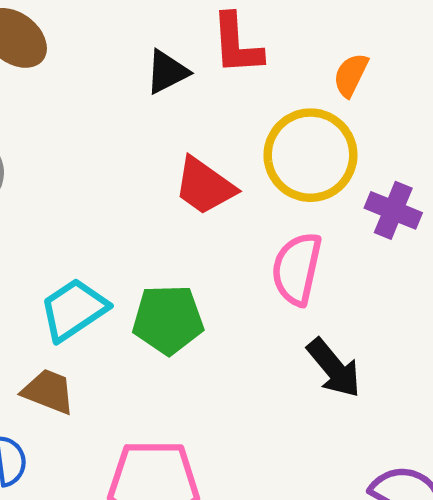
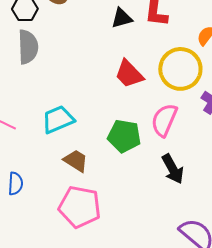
green pentagon: (168, 320) -> (124, 136), moved
brown trapezoid: (48, 391) -> (76, 161), moved

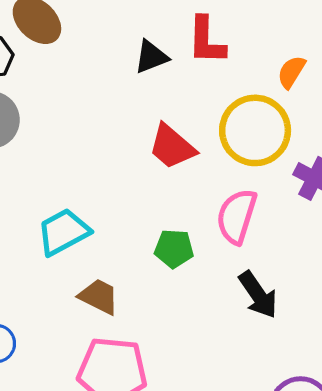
green pentagon: (124, 136) -> (174, 249), size x0.7

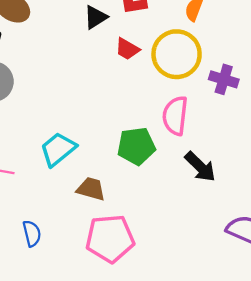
red trapezoid: (172, 147) -> (127, 49), moved, size x0.7
green pentagon: (174, 249) -> (136, 146), size x1.4

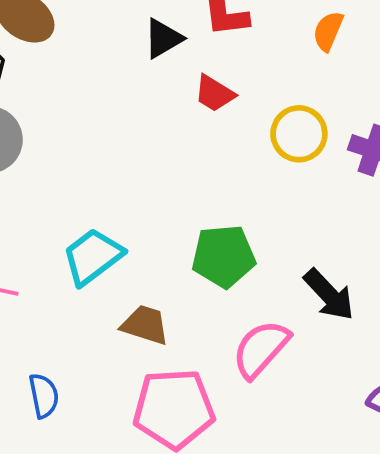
yellow circle: (177, 54) -> (299, 134), moved, size x0.7
pink semicircle: (175, 116) -> (261, 349), moved, turned 33

